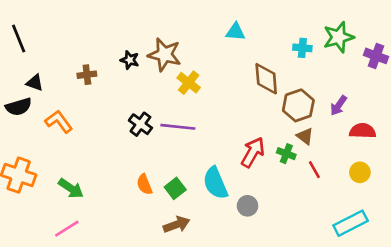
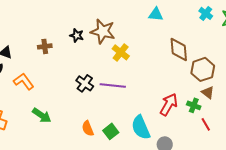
cyan cross: (302, 48) -> (206, 13), moved, turned 32
red line: (314, 170) -> (206, 124), moved
green arrow: (71, 188) -> (42, 115), moved

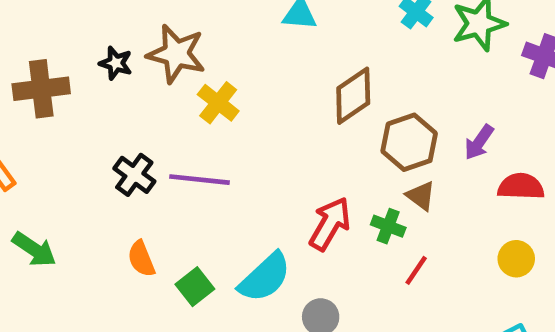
brown cross: (45, 46) -> (41, 89), size x1.6
brown diamond: (179, 49) -> (353, 96), turned 60
red line: (206, 124) -> (416, 270), turned 64
cyan semicircle: (141, 127) -> (265, 277), turned -110
orange semicircle: (88, 128) -> (141, 259), moved

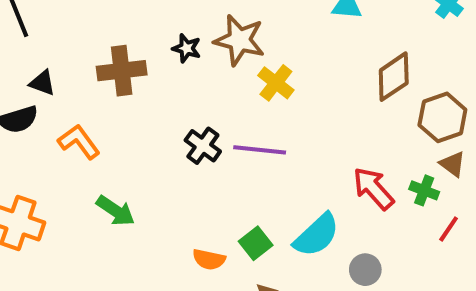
red arrow: (330, 224) -> (373, 188), turned -72
orange semicircle: (141, 259) -> (209, 259), moved, turned -56

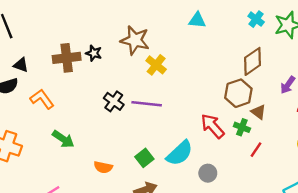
black star: (187, 48) -> (94, 53), moved
brown diamond: (394, 77) -> (252, 61), moved
brown hexagon: (442, 117) -> (238, 93), moved
orange semicircle: (209, 259) -> (103, 167), moved

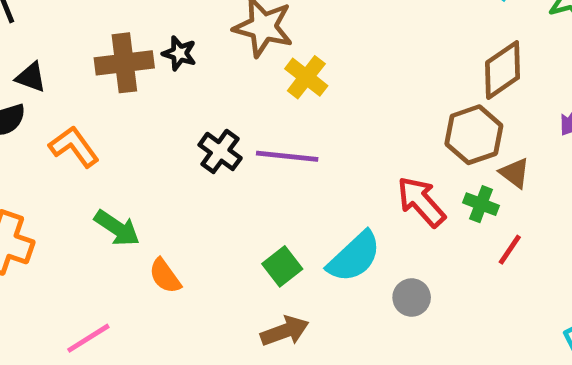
orange semicircle: (103, 167) -> (165, 276), moved, turned 42

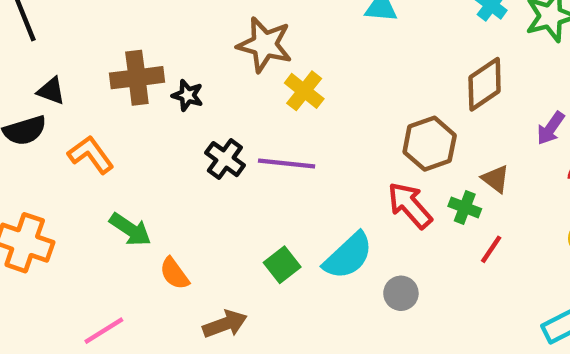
black star: (179, 53) -> (188, 95), moved
brown hexagon: (474, 135) -> (430, 144), moved
brown arrow: (285, 331) -> (225, 324), moved

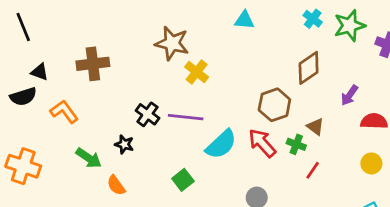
black star: (188, 95) -> (124, 144), moved
cyan semicircle: (348, 256) -> (221, 144), moved

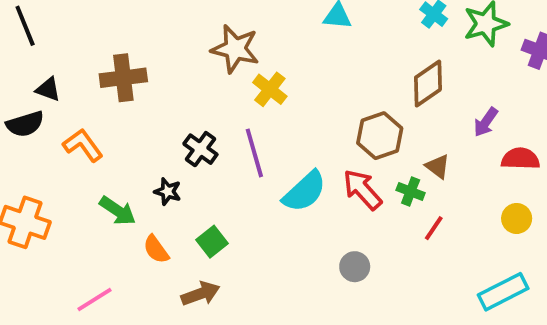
purple line: (186, 117) -> (254, 153), turned 68
green square: (183, 180) -> (212, 242), moved

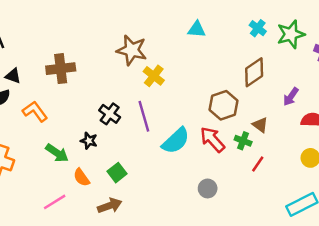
pink line: (94, 299) -> (55, 202), moved

